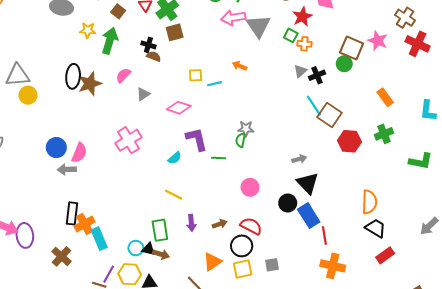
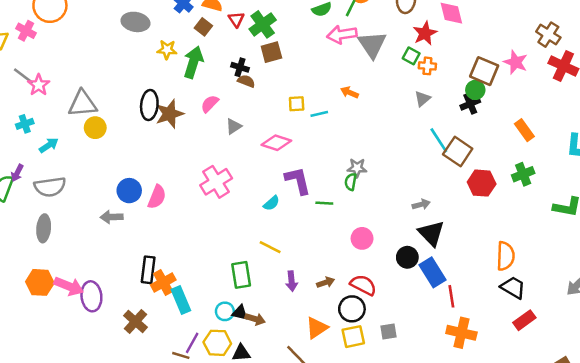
black cross: (317, 75) -> (470, 104), moved
gray arrow: (67, 170) -> (112, 217), moved
green rectangle: (160, 230) -> (241, 275), moved

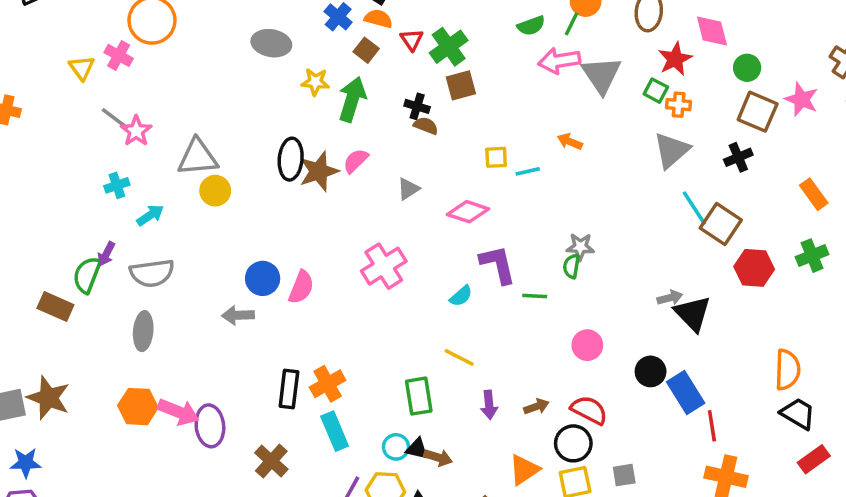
green circle: (475, 90) -> (747, 68), moved
gray triangle: (422, 99) -> (672, 150), size x1.6
pink semicircle: (210, 104) -> (356, 161), moved
black triangle: (431, 233) -> (693, 314), moved
orange cross: (163, 282) -> (328, 384), moved

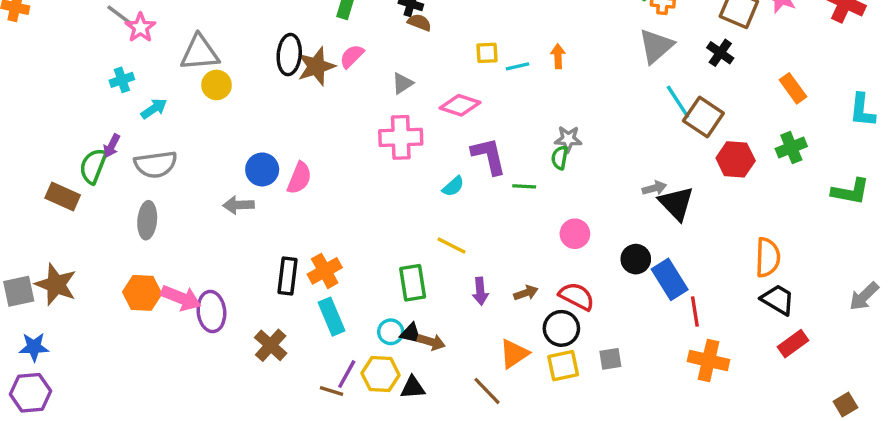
orange arrow: (570, 141) -> (558, 56), moved, turned 65
black cross: (738, 157) -> (720, 53), turned -32
pink cross: (384, 266) -> (401, 137), moved, turned 30

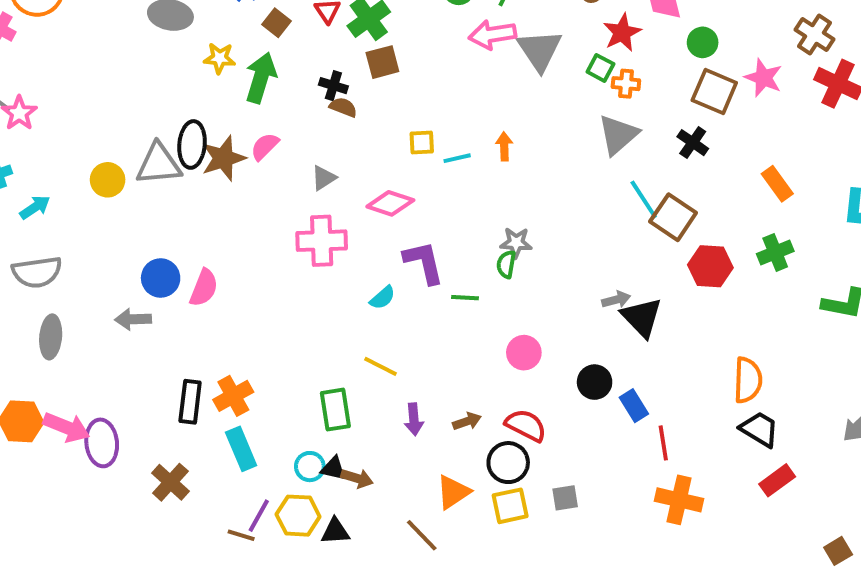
gray triangle: (200, 53) -> (159, 164), moved
gray ellipse: (147, 220) -> (51, 337), moved
blue rectangle: (670, 279) -> (634, 406), size x0.7

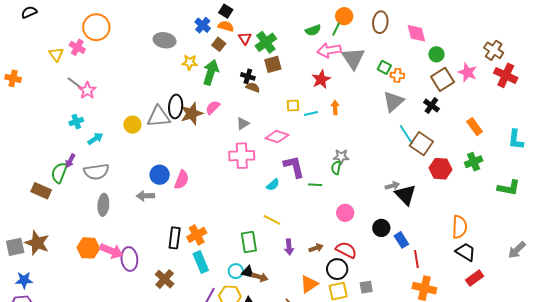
red star: (622, 33) -> (321, 79), moved
brown square: (714, 91) -> (442, 79), turned 35

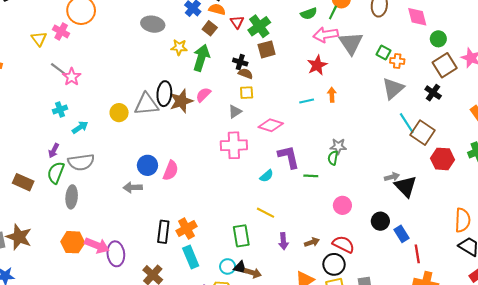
yellow square: (293, 105) -> (247, 93), moved
green semicircle: (59, 173) -> (56, 173), moved
gray ellipse: (103, 205) -> (72, 197), moved

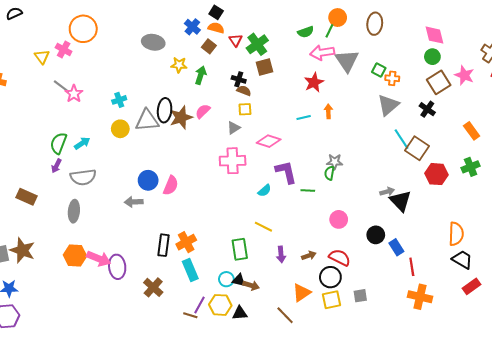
pink diamond: (417, 17) -> (434, 35), moved
green arrow: (201, 58) -> (201, 75), size x0.7
cyan cross: (60, 109) -> (119, 100), moved
green semicircle: (56, 173) -> (58, 143), moved

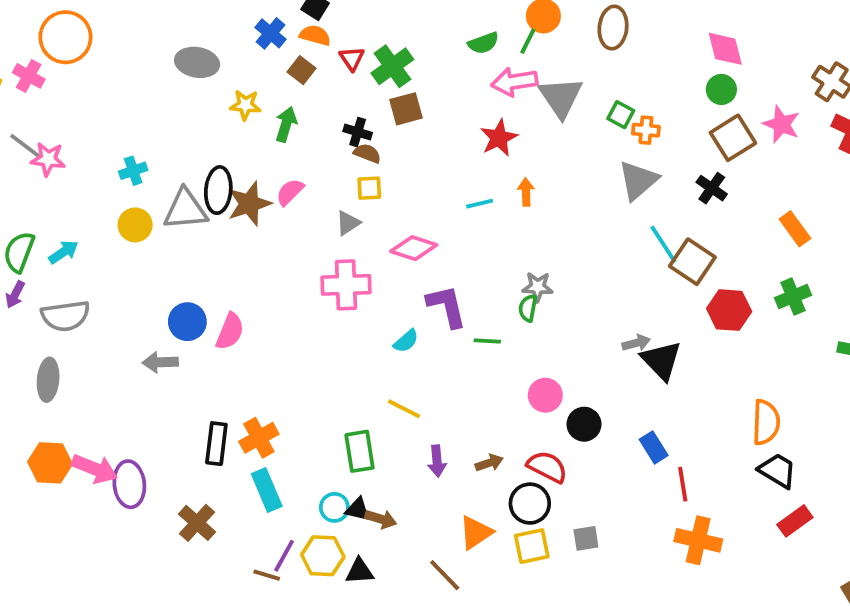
pink star: (74, 94) -> (48, 159), turned -30
black circle: (376, 235) -> (584, 424), moved

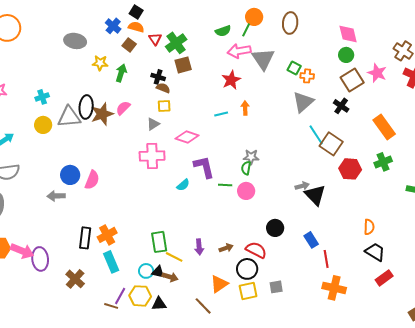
orange rectangle: (795, 229) -> (384, 127), size x1.4
pink circle: (545, 395) -> (246, 191), moved
yellow line: (404, 409) -> (174, 257), moved
orange semicircle: (766, 422) -> (369, 227), size x0.7

